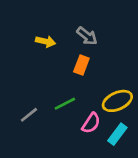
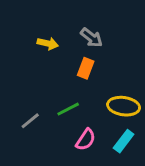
yellow ellipse: (117, 101) -> (124, 106), turned 32
pink semicircle: (91, 123) -> (86, 140), moved

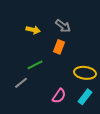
green line: (68, 109) -> (35, 65), moved

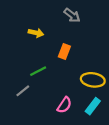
gray arrow: (63, 26) -> (72, 15), moved

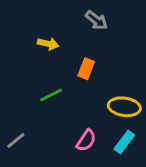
gray line: (23, 91) -> (16, 140), moved

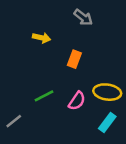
green line: (51, 95) -> (44, 96), moved
pink semicircle: (86, 140) -> (77, 101), moved

